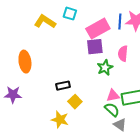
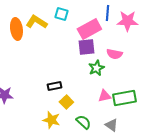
blue line: (120, 22) -> (107, 13), moved
pink semicircle: (123, 54) -> (114, 54), turned -84
orange ellipse: (25, 62) -> (16, 29), moved
green semicircle: (112, 110) -> (83, 122), moved

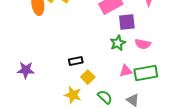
purple square: (86, 47) -> (127, 22), moved
pink semicircle: (114, 54) -> (143, 44), moved

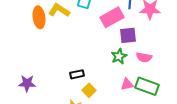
green rectangle: (146, 73) -> (147, 86), turned 30

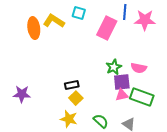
pink rectangle: (112, 17) -> (107, 28), turned -35
purple square: (128, 35) -> (122, 82), moved
yellow square: (89, 90) -> (76, 98), moved

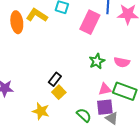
purple square: (122, 82) -> (105, 107), moved
black rectangle: (72, 85) -> (55, 79), turned -40
yellow star: (69, 119) -> (41, 111), moved

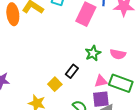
black rectangle: (55, 79) -> (72, 71), moved

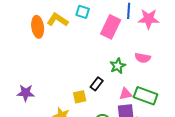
pink semicircle: (118, 54) -> (143, 58), moved
yellow square: (55, 84) -> (80, 97), turned 32

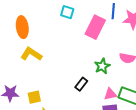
yellow L-shape: (58, 20) -> (31, 54), moved
yellow square: (80, 97) -> (34, 97), moved

